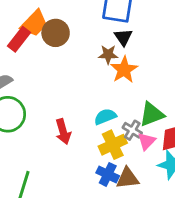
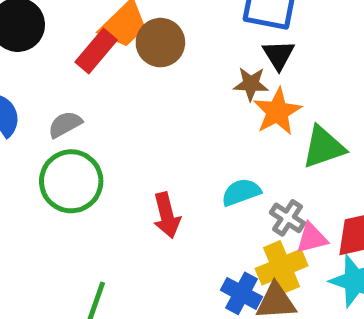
green triangle: (152, 114) -> (324, 147), moved
pink triangle: (147, 141) -> (312, 238), turned 30
yellow cross: (113, 145) -> (282, 267), moved

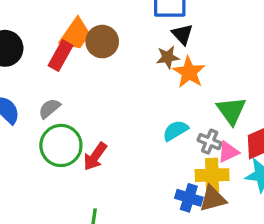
green triangle: (324, 147) -> (231, 111), moved, turned -36
red arrow: (167, 215) -> (95, 156), moved, turned 60
yellow cross: (282, 267) -> (212, 175), turned 32

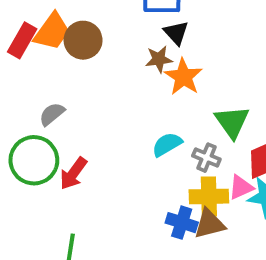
red rectangle: (61, 56) -> (22, 40), moved
gray semicircle: (49, 108) -> (52, 114), moved
pink triangle: (228, 152) -> (241, 187), moved

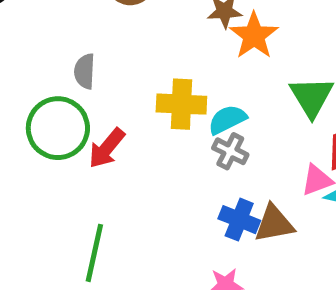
gray semicircle: (52, 114) -> (85, 71), turned -52
gray cross: (206, 158) -> (230, 151), moved
yellow cross: (209, 196) -> (181, 104), moved

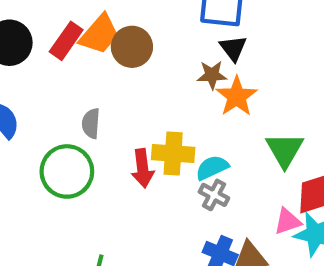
red arrow: (107, 148) -> (143, 168), moved, turned -48

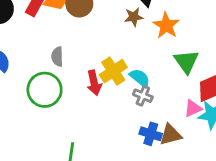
orange star: (237, 96) -> (166, 25), moved
yellow cross: (173, 154) -> (113, 71), turned -32
cyan semicircle: (212, 168) -> (140, 78), turned 70

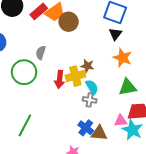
brown star: (134, 17) -> (87, 66), moved
orange star: (166, 25) -> (123, 58), turned -30
green triangle: (186, 62) -> (128, 87), turned 36
gray cross: (143, 96) -> (90, 100), turned -32

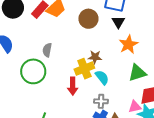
brown circle: (69, 22) -> (88, 19), moved
orange star: (123, 58) -> (128, 44), turned 30
red arrow: (60, 79) -> (73, 86), moved
gray cross: (90, 100) -> (101, 101), moved

